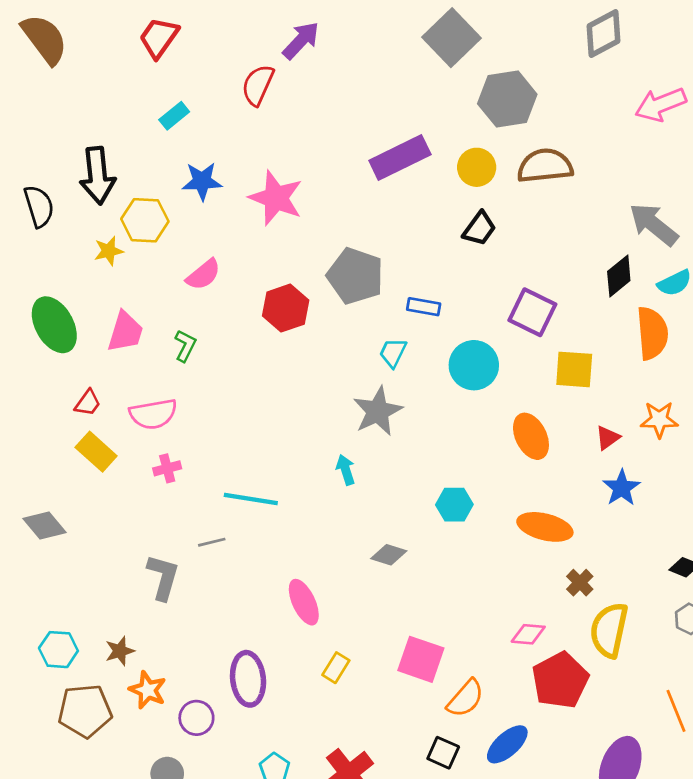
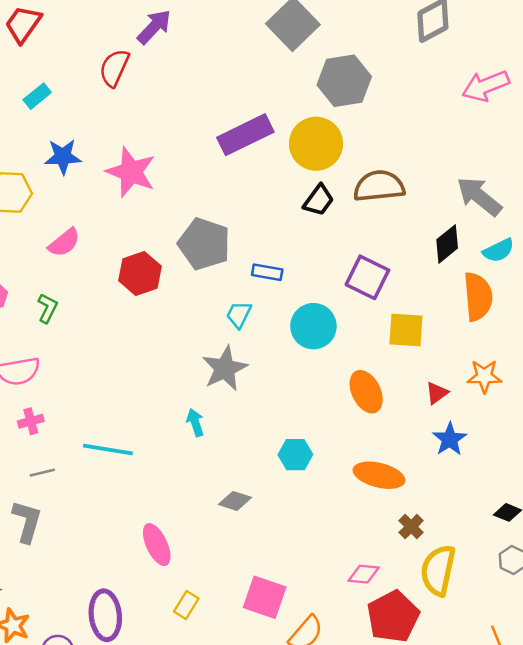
brown semicircle: (545, 166) -> (379, 186), moved
yellow circle: (477, 167) -> (316, 144), size x1.5
gray line: (212, 542) -> (42, 473), moved

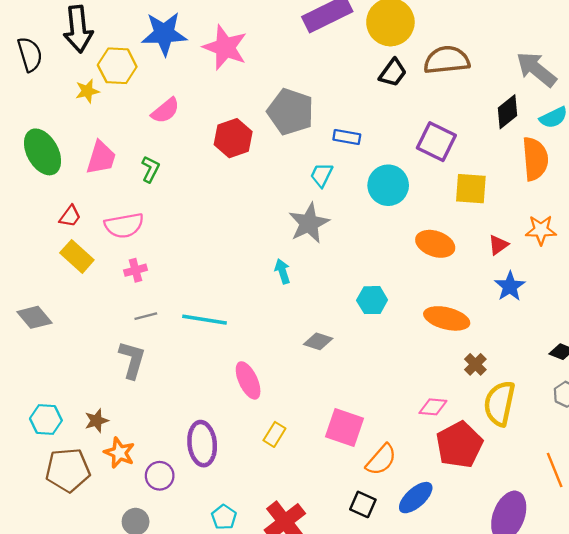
blue star: (63, 157) -> (164, 34), size x1.4
orange ellipse: (366, 392) -> (435, 244), turned -45
cyan line: (108, 449) -> (204, 320), moved

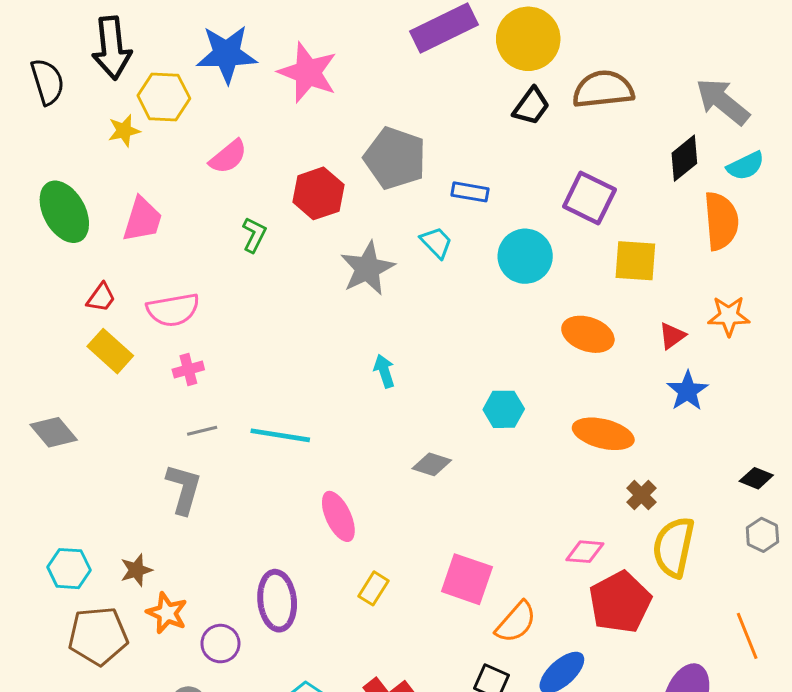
green L-shape: (150, 169) -> (254, 235), moved
cyan trapezoid: (322, 175) -> (436, 242), turned 110
gray star: (309, 223) -> (367, 268), moved

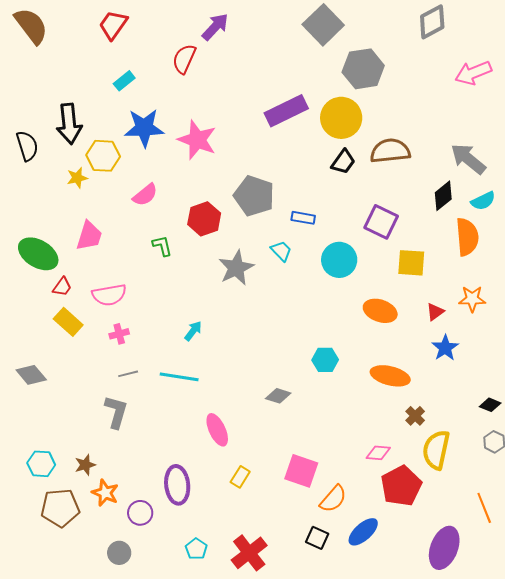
green ellipse: (64, 212) -> (38, 254), moved, turned -30
green L-shape: (254, 235) -> (162, 246), turned -40
cyan arrow: (384, 371) -> (193, 331), moved, turned 55

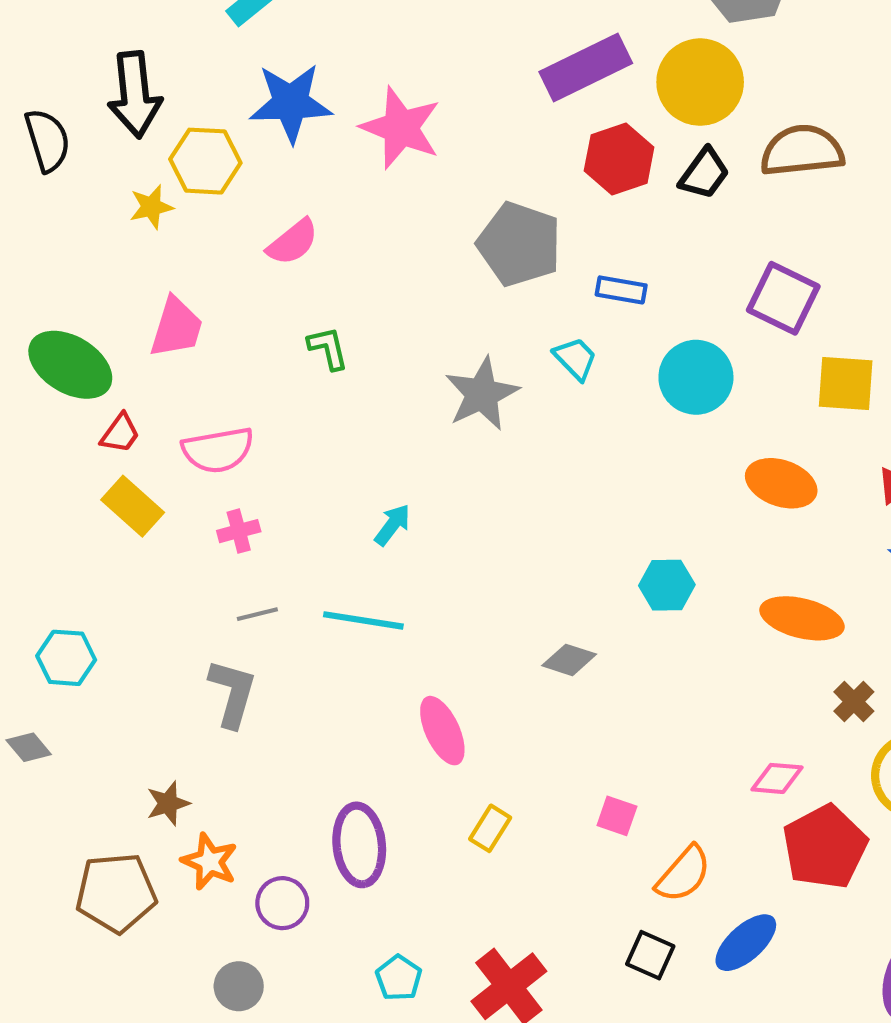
red hexagon: (204, 219) -> (619, 159), moved
gray diamond: (31, 375) -> (29, 747), moved, size x0.7
cyan hexagon: (41, 464) -> (66, 658), moved
pink square: (301, 471) -> (617, 816), size x0.6

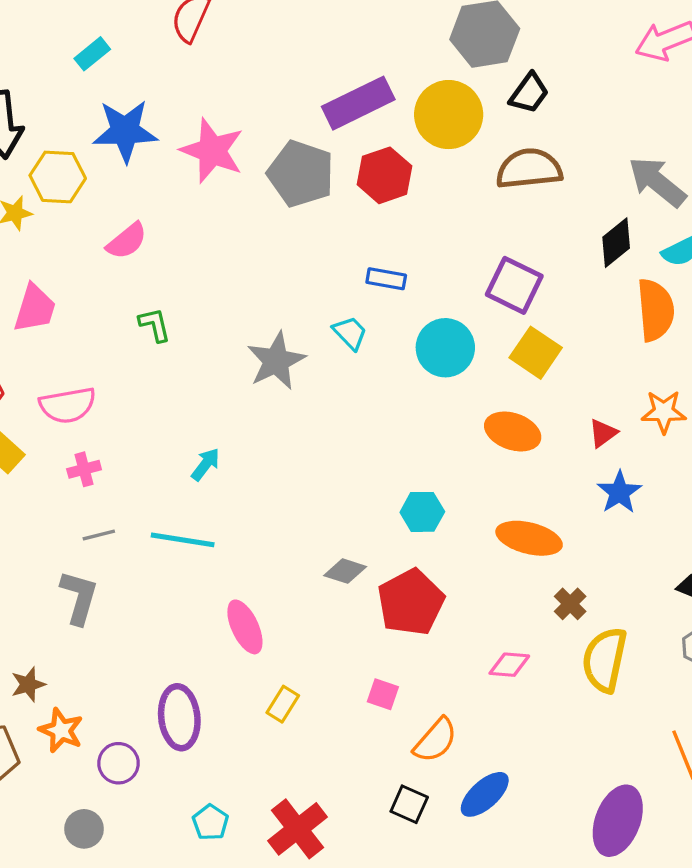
black trapezoid: (704, 174) -> (529, 93), moved
gray pentagon: (519, 244) -> (301, 174), moved
yellow square: (846, 383) -> (536, 353), moved, turned 30
red pentagon: (825, 847) -> (411, 602), moved

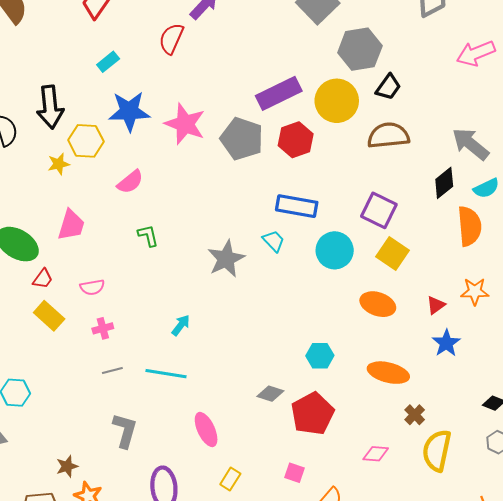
blue rectangle: (386, 279) -> (297, 206), size x1.6
pink semicircle: (68, 405) -> (92, 287), size x0.7
gray L-shape: (79, 597) -> (125, 431), moved

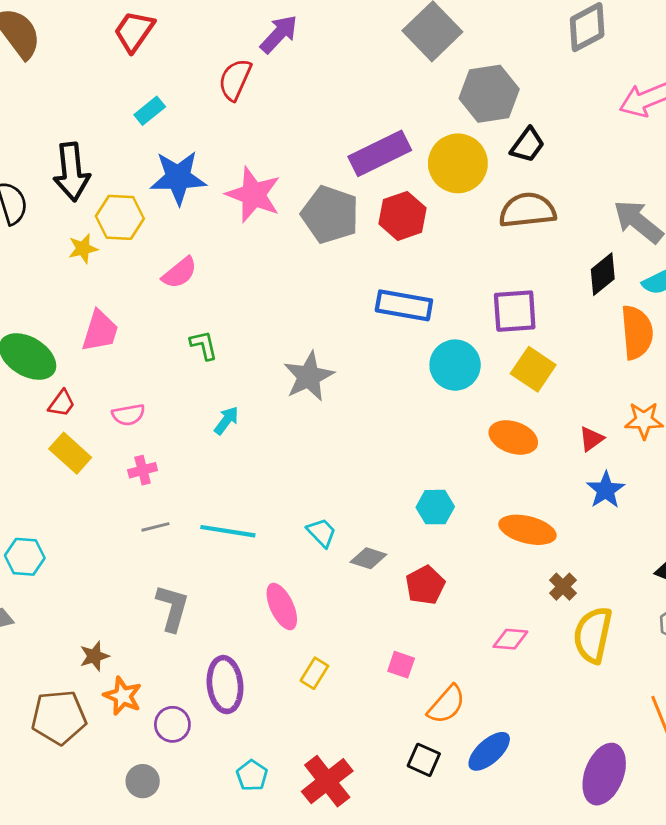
purple square: (379, 210) -> (515, 311), turned -30
cyan trapezoid: (273, 241) -> (322, 533), moved
cyan arrow: (181, 325) -> (226, 420), moved
red pentagon: (312, 414) -> (425, 585), size x0.7

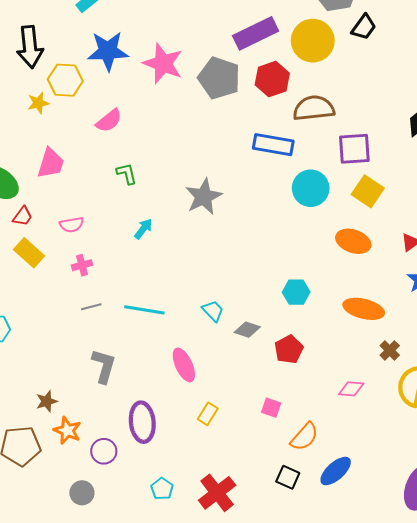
brown semicircle: (527, 210) -> (314, 108), moved

